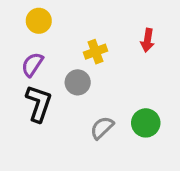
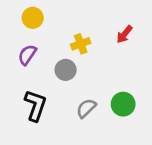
red arrow: (147, 40) -> (124, 34), turned 30
black L-shape: (39, 103) -> (35, 105), moved

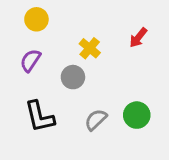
yellow cross: (81, 44) -> (90, 48), turned -30
black L-shape: (35, 105) -> (40, 117), turned 148

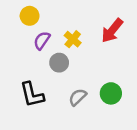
red arrow: (138, 38) -> (112, 31), size x1.5
purple semicircle: (30, 60) -> (42, 40), moved

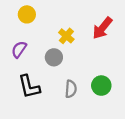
purple semicircle: (42, 40) -> (19, 49), moved
gray semicircle: (78, 97) -> (71, 89), turned 138

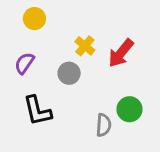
red arrow: (102, 28) -> (121, 53), moved
gray semicircle: (71, 89) -> (104, 125), moved

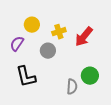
yellow circle: (34, 19) -> (32, 25), moved
yellow cross: (85, 46) -> (59, 32), turned 32

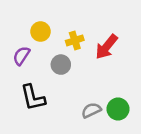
green circle: (90, 76) -> (118, 109), moved
gray semicircle: (72, 87) -> (91, 110), turned -119

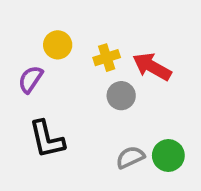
red arrow: (107, 47) -> (152, 67), turned 80
gray circle: (61, 65) -> (121, 96), moved

